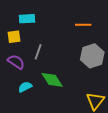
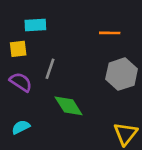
cyan semicircle: (25, 87) -> (21, 127), moved

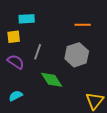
gray hexagon: (122, 74) -> (77, 55), moved

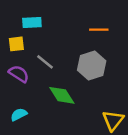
gray line: (38, 52) -> (45, 62), turned -70

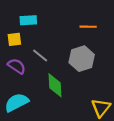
green diamond: (62, 95) -> (55, 85), turned 30
cyan semicircle: (19, 114) -> (17, 102), size x1.6

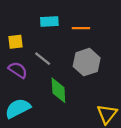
cyan rectangle: (28, 20) -> (49, 21), moved
orange line: (88, 27) -> (81, 28), moved

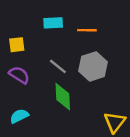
gray line: (43, 59) -> (58, 66), moved
cyan semicircle: (18, 108) -> (19, 116), size x0.7

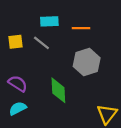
gray line: (58, 66) -> (41, 43), moved
purple semicircle: (19, 75) -> (18, 84), moved

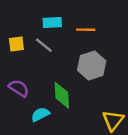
cyan semicircle: (18, 108) -> (40, 114), moved

